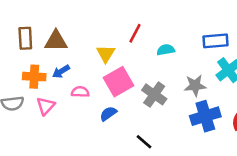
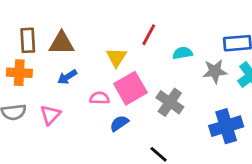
orange cross: (34, 77) -> (19, 73), moved
gray star: (195, 86) -> (215, 71), moved
pink semicircle: (80, 92) -> (100, 98), moved

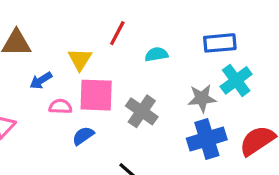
gray star: (215, 71) -> (202, 98), moved
blue arrow: (67, 77) -> (41, 80), moved
pink square: (130, 88) -> (96, 95), turned 32

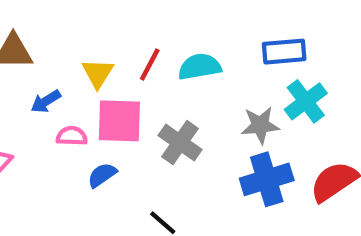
red line: (117, 33) -> (150, 65), moved
cyan semicircle: (156, 54) -> (200, 67), size x1.4

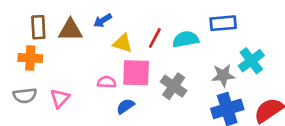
blue rectangle: (284, 52) -> (223, 23), moved
yellow triangle: (98, 73) -> (123, 43), turned -45
blue arrow: (46, 101) -> (103, 21), moved

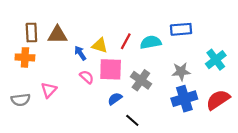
blue arrow: (103, 21) -> (80, 53), moved, turned 88
cyan cross: (251, 61) -> (216, 60), moved
pink semicircle: (107, 82) -> (87, 77), turned 40
gray semicircle: (25, 96) -> (21, 100), moved
blue semicircle: (125, 106) -> (115, 99), moved

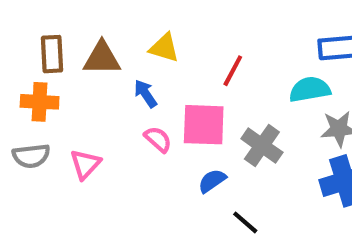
cyan semicircle: (151, 42) -> (310, 89), moved
yellow triangle: (100, 46) -> (164, 48), moved
gray semicircle: (21, 100) -> (31, 156), moved

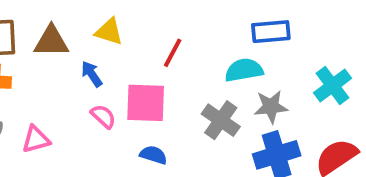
gray cross: (262, 146) -> (221, 120), moved
pink triangle: (85, 164) -> (36, 139), turned 32
blue semicircle: (212, 181) -> (153, 155), turned 52

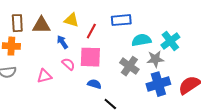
blue rectangle: (271, 32) -> (121, 20), moved
red line: (173, 53) -> (91, 31), moved
cyan cross: (333, 86) -> (170, 41), moved
pink triangle: (36, 139) -> (44, 76), moved

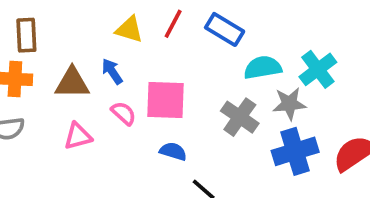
blue rectangle: (121, 20) -> (225, 29), turned 36
brown triangle: (41, 25) -> (72, 83), moved
red line: (91, 31) -> (173, 24), moved

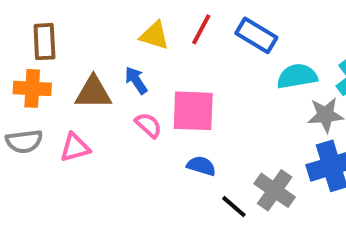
gray cross: (240, 117) -> (275, 190), moved
pink triangle: (78, 136) -> (75, 148), moved

